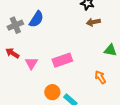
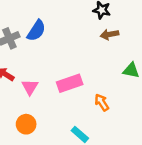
orange arrow: (100, 77) -> (102, 102), moved
orange circle: (52, 92) -> (26, 124), moved

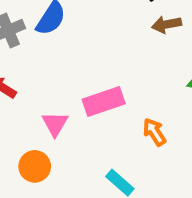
pink triangle: (30, 87) -> (55, 124), moved

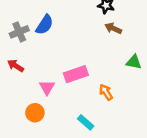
brown arrow: (167, 24) -> (113, 28), turned 35

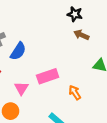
blue semicircle: (45, 25) -> (18, 51), moved

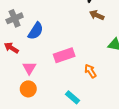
pink triangle: (21, 88) -> (29, 68), moved

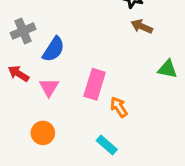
pink rectangle: (64, 55) -> (95, 84), turned -54
pink triangle: (29, 68) -> (49, 87), moved
orange arrow: (90, 71) -> (119, 107), moved

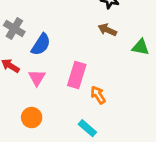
brown arrow: (142, 26) -> (107, 30), moved
gray cross: (23, 31) -> (14, 29), turned -36
green triangle: (168, 69) -> (141, 47), moved

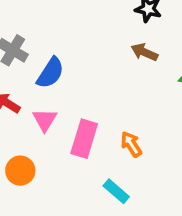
pink rectangle: (77, 75) -> (84, 139), moved
orange circle: (32, 118) -> (20, 171), moved

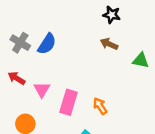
blue semicircle: (50, 73) -> (47, 44), moved

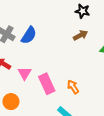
brown arrow: (109, 44) -> (80, 35), turned 128
pink rectangle: (68, 102) -> (47, 84), turned -42

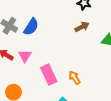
pink triangle: (25, 73) -> (25, 56), moved

